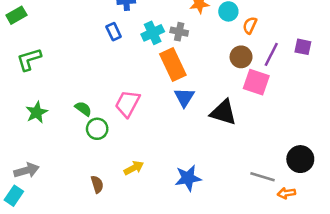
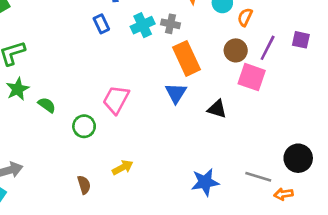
orange rectangle: (173, 64) -> (186, 58), moved
green semicircle: (83, 109) -> (47, 105), moved
green star: (37, 112) -> (18, 89), moved
black triangle: (223, 112) -> (217, 109), size x0.7
blue star: (188, 178) -> (205, 182), moved

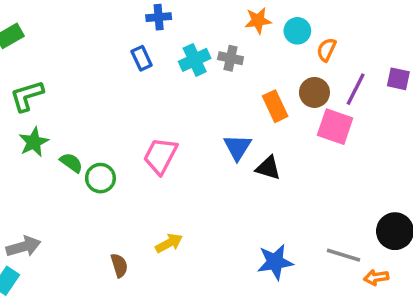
orange rectangle: (186, 58) -> (275, 106), moved, size x0.7
black triangle: (217, 109) -> (268, 168), moved
green circle: (84, 126) -> (100, 178), moved

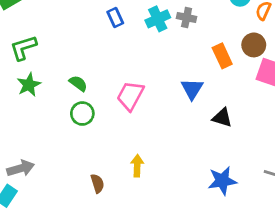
green semicircle: (71, 163) -> (78, 83), moved
black triangle: (268, 168) -> (222, 118), moved
yellow arrow: (169, 243) -> (137, 166), turned -60

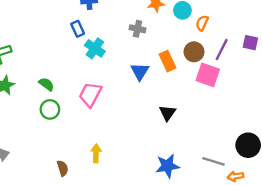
cyan cross: (158, 19) -> (95, 48), moved, turned -30
blue triangle: (192, 89) -> (140, 71), moved
black triangle: (222, 118) -> (167, 113), turned 48

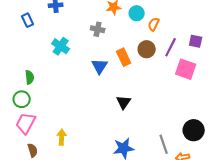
blue rectangle: (78, 29) -> (28, 20), moved
pink square: (208, 75) -> (186, 69), moved
green semicircle: (46, 84) -> (30, 77), moved, turned 48
pink trapezoid: (90, 94) -> (26, 123), moved
gray line: (214, 161) -> (164, 144), turned 54

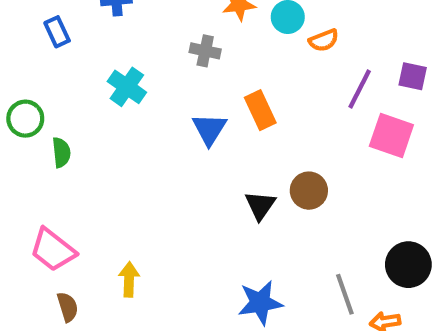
orange semicircle: (154, 24) -> (324, 40), turned -136
brown circle: (147, 49) -> (309, 191), moved
green circle: (22, 99) -> (25, 119), moved
pink trapezoid: (26, 123) -> (53, 250), turned -80

